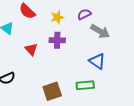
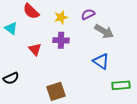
green rectangle: (85, 85) -> (121, 85), moved

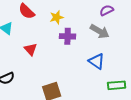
purple semicircle: (88, 14) -> (107, 10), moved
purple cross: (61, 40) -> (68, 36), moved

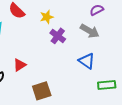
purple cross: (68, 36) -> (58, 36), turned 35
red triangle: (31, 49) -> (20, 65), moved, turned 40

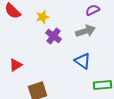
gray arrow: (90, 31) -> (86, 31), turned -48

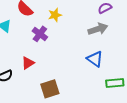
purple cross: (54, 36) -> (40, 34), moved

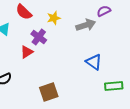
gray arrow: (98, 29) -> (86, 25), moved
red triangle: (28, 63) -> (27, 52), moved

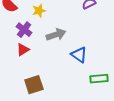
gray arrow: (86, 25) -> (56, 35), moved
red triangle: (27, 52) -> (23, 50), moved

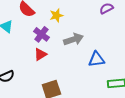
blue triangle: (79, 55) -> (96, 59), turned -42

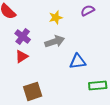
yellow star: (56, 15) -> (56, 17), moved

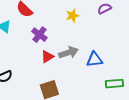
gray arrow: (55, 41) -> (68, 53), moved
red triangle: (22, 56) -> (47, 57), moved

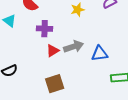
purple cross: (39, 35) -> (45, 29), turned -35

